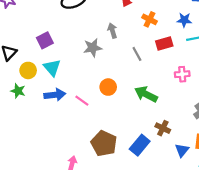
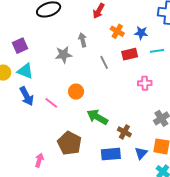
blue star: (184, 20) -> (141, 33), moved
cyan triangle: (52, 68) -> (25, 71), turned -30
green arrow: (146, 94) -> (97, 117), moved
blue arrow: (55, 95) -> (27, 96), turned 66
blue rectangle: (140, 145) -> (111, 154), moved, turned 42

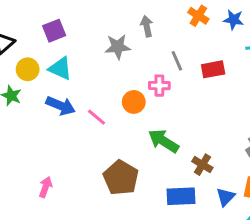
red rectangle: (130, 54) -> (213, 69), moved
pink cross: (145, 83) -> (159, 86), moved
blue arrow: (27, 96) -> (61, 106), turned -42
pink arrow: (39, 160) -> (46, 187), moved

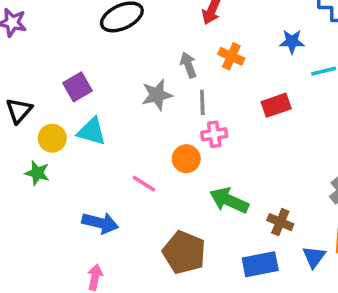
orange cross: (198, 16) -> (231, 56), moved
gray line: (177, 61) -> (202, 102), moved, turned 30
blue arrow: (61, 106) -> (100, 223), moved

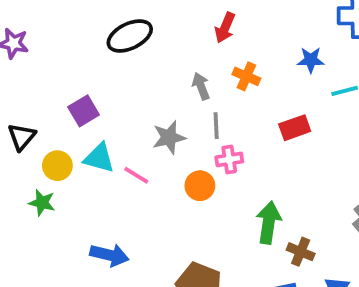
gray star: (157, 95) -> (169, 137), moved
pink line: (144, 184) -> (136, 175), moved
green arrow: (229, 200) -> (269, 223), moved, turned 75

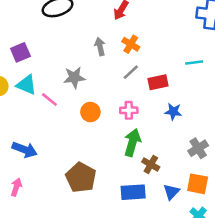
blue star: (311, 60) -> (173, 112), moved
gray line: (216, 126) -> (131, 72), moved, turned 42
pink cross: (229, 159) -> (129, 110), moved

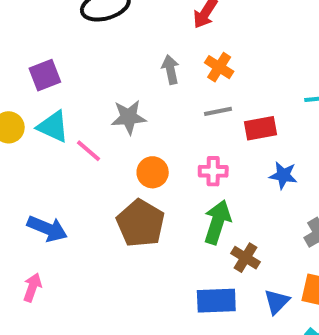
gray line: (131, 72) -> (218, 111), turned 30
brown pentagon: (81, 177) -> (141, 223), moved

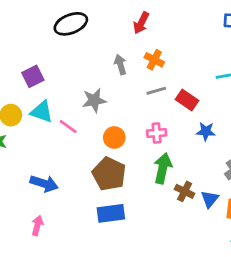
red rectangle: (260, 128) -> (187, 100), turned 50
blue rectangle: (216, 301) -> (111, 213), moved
blue triangle: (277, 302) -> (210, 199), moved

